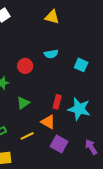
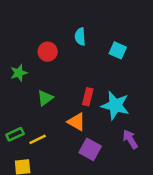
cyan semicircle: (51, 54) -> (80, 37), turned 96
yellow line: (27, 136) -> (38, 139), moved
purple arrow: (91, 147) -> (130, 139), moved

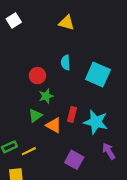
cyan square: (118, 50) -> (98, 75), size x1.6
green star: (19, 73) -> (46, 96), moved
orange triangle: (76, 122) -> (54, 125), moved

